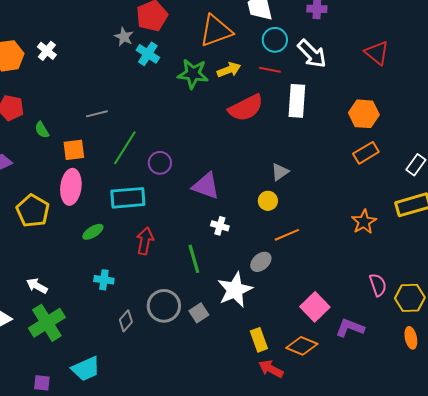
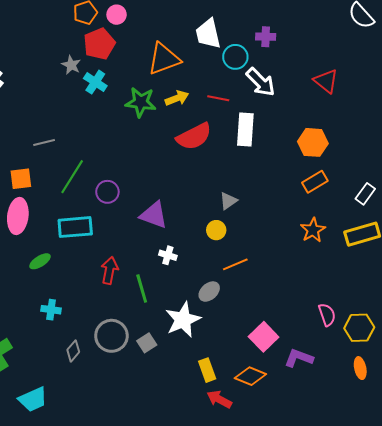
cyan circle: (275, 40) -> (235, 57), moved
orange star: (364, 222) -> (313, 230), moved
red arrow: (145, 241) -> (109, 270), moved

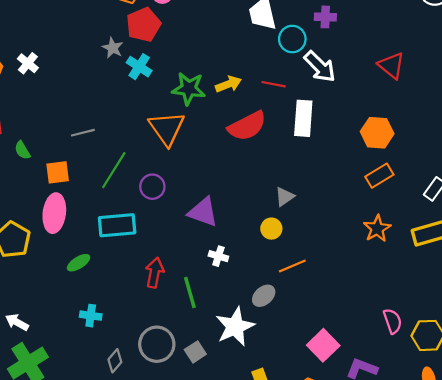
orange triangle: (164, 59) -> (167, 128), moved, turned -45

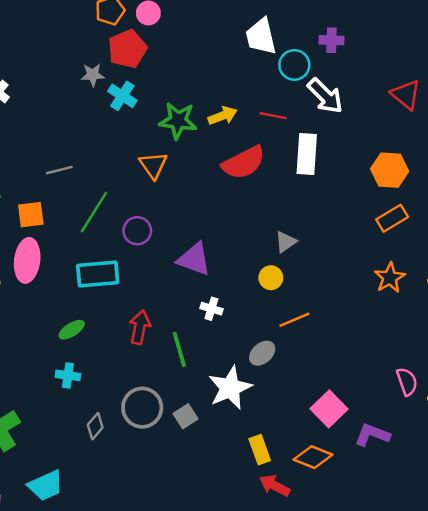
gray star: (113, 48) -> (93, 75), turned -30
orange triangle: (167, 128) -> (153, 165), size x0.7
green ellipse: (79, 263) -> (72, 330), moved

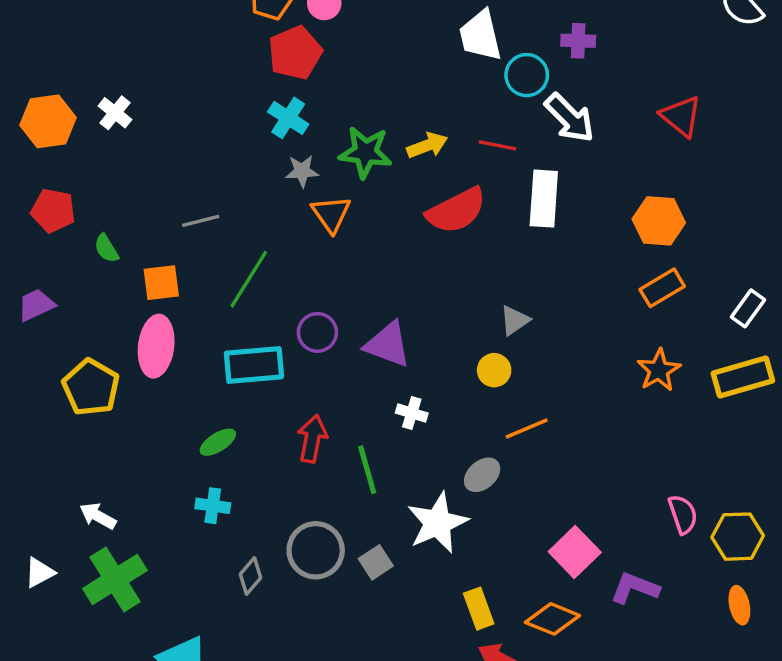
gray star: (93, 75) -> (302, 171), moved
purple circle: (137, 231) -> (317, 332), moved

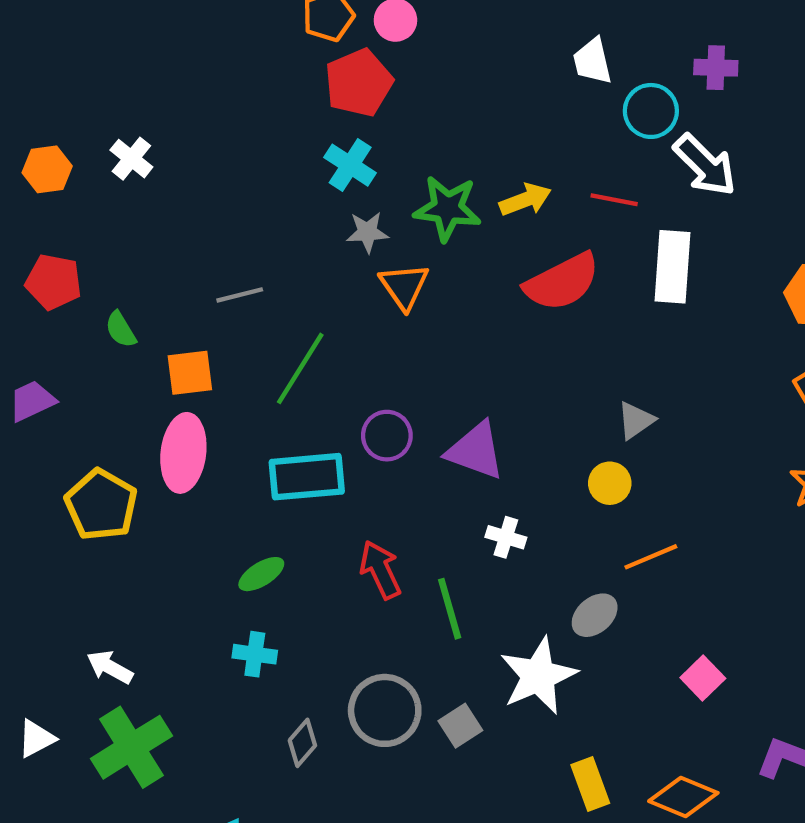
white trapezoid: (480, 36) -> (592, 61), size x0.7
orange hexagon: (48, 121) -> (47, 169), size x0.7
red arrow: (312, 439) -> (380, 570), turned -36
pink square: (575, 552) -> (703, 678), moved, size x0.7

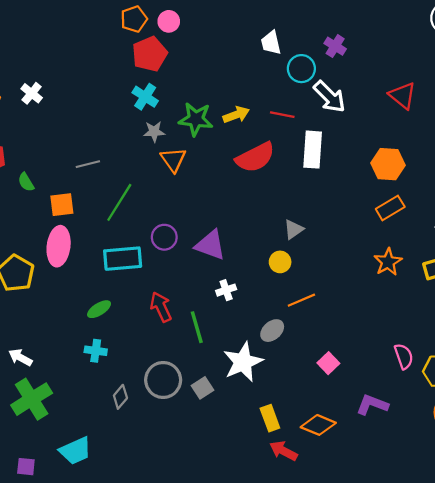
purple cross: (716, 68) -> (335, 46), turned 30
white cross: (506, 537) -> (226, 290), turned -36

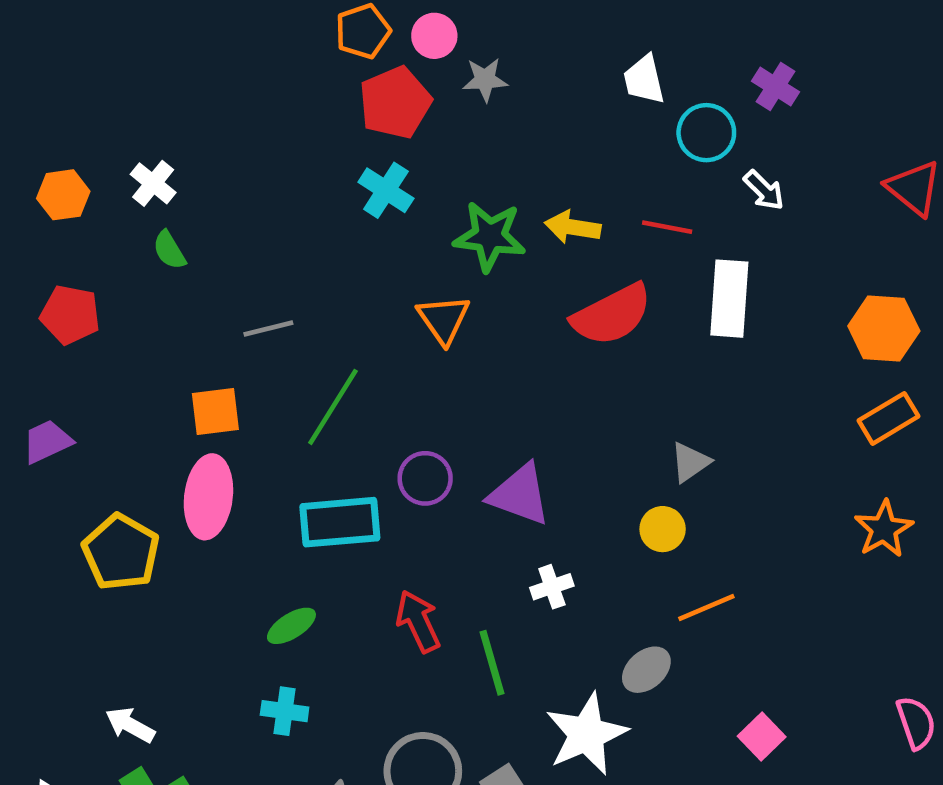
white arrow: (330, 97) -> (764, 190), size x0.6
yellow arrow: (236, 115) -> (573, 227), turned -150
gray star: (154, 132) -> (485, 80), moved
green semicircle: (26, 182) -> (169, 250), moved

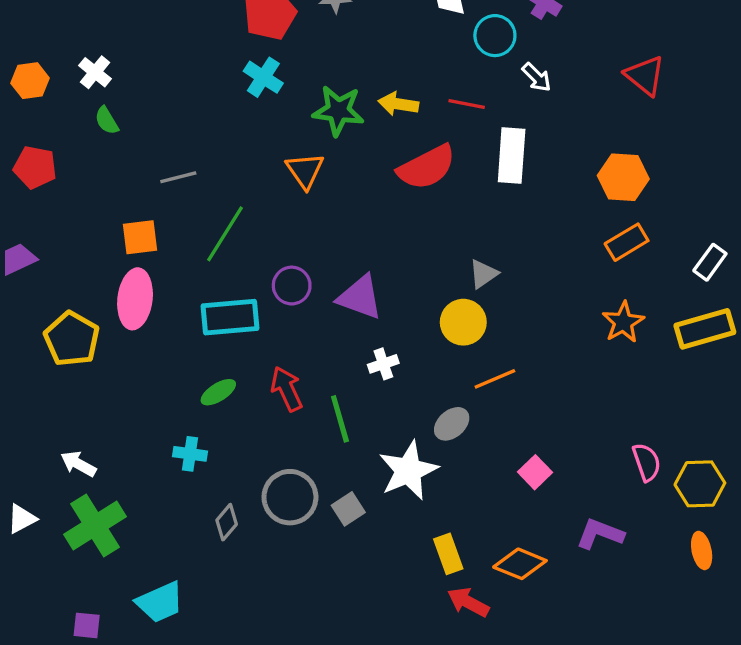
yellow circle: (663, 529) -> (463, 322), size x1.4
green ellipse: (291, 626) -> (218, 392), moved

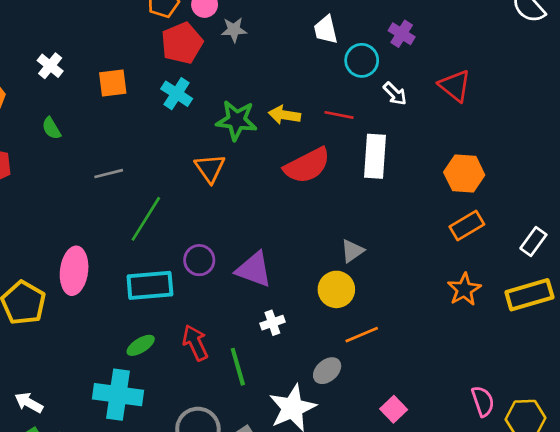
white cross: (95, 72) -> (50, 66), moved
red triangle: (645, 76) -> (455, 86), moved
orange square: (140, 237) -> (113, 83), moved
cyan cross: (190, 454) -> (118, 395), size x1.8

